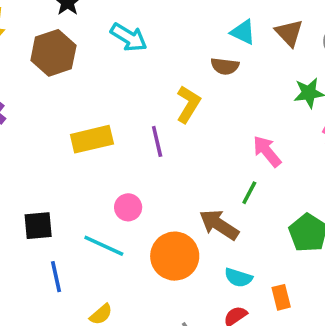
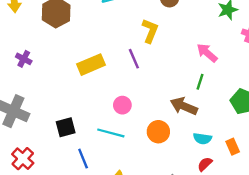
orange circle: (175, 256) -> (158, 132), size x0.7

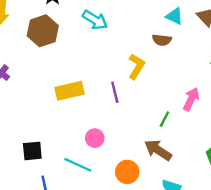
pink arrow: (207, 53) -> (191, 99), turned 65
green line: (200, 82) -> (164, 119), moved

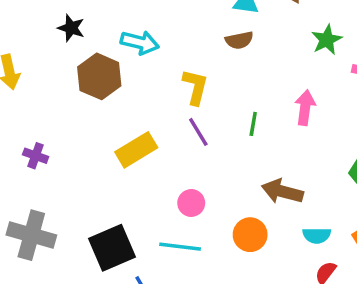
brown hexagon: (43, 31) -> (99, 76), moved
yellow L-shape: (136, 66) -> (195, 87), moved
green line: (164, 119) -> (253, 124), moved
black square: (32, 151) -> (112, 248), size x1.5

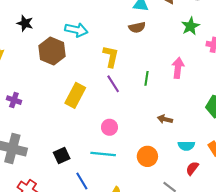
black star: (71, 28) -> (25, 23), moved
yellow rectangle: (136, 150) -> (75, 95), turned -30
brown arrow: (282, 191) -> (165, 119), size x0.6
orange circle: (250, 235) -> (147, 156), moved
black square: (112, 248) -> (62, 155), size x0.6

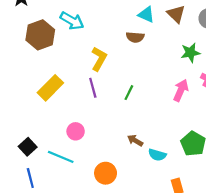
pink arrow: (178, 68) -> (181, 90), moved
cyan semicircle: (186, 146) -> (157, 155), moved
black square: (62, 155) -> (28, 147), moved, turned -35

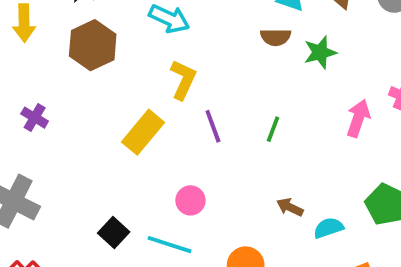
brown hexagon: (40, 35) -> (93, 45), moved
green star: (190, 53) -> (320, 52), moved
yellow L-shape: (99, 59) -> (183, 80), moved
cyan semicircle: (157, 155) -> (328, 228), turned 150

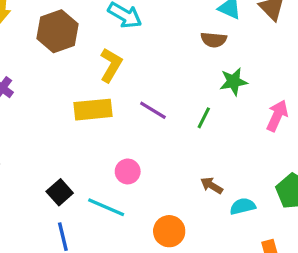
green star: (320, 52) -> (233, 82), moved
yellow L-shape: (183, 80) -> (111, 65), moved
purple line: (213, 126) -> (153, 110), turned -44
yellow rectangle: (143, 132) -> (93, 110), turned 39

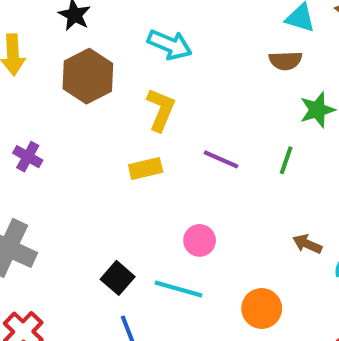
yellow rectangle: (93, 110) -> (146, 168), size x0.7

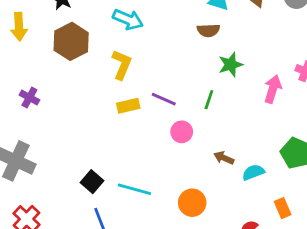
yellow rectangle: (146, 168) -> (128, 106), moved
pink circle: (200, 240) -> (182, 132), moved

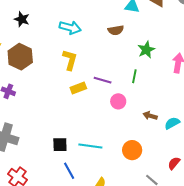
brown semicircle: (208, 30) -> (116, 30), moved
brown hexagon: (71, 41) -> (20, 57), moved
black square: (92, 182) -> (60, 145), turned -35

